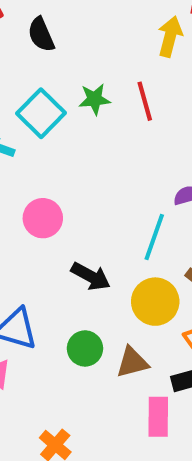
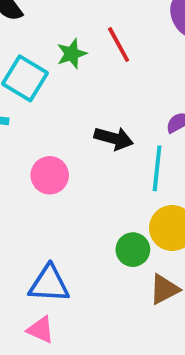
black arrow: (91, 276) -> (114, 138), moved
green circle: (85, 348) -> (133, 250), moved

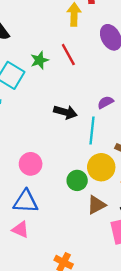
pink circle: (50, 175) -> (31, 164), moved

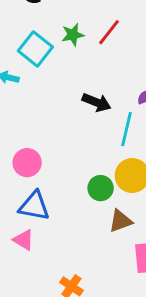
red line: (68, 55) -> (109, 32), turned 60
pink circle: (31, 164) -> (27, 163), moved

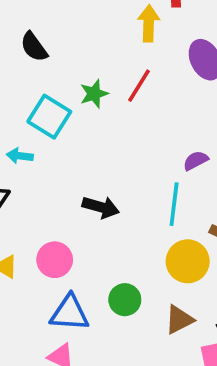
black arrow: (97, 102) -> (101, 207), moved
green circle: (101, 188) -> (125, 300), moved

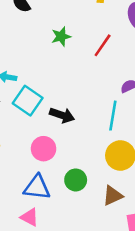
red line: (139, 86) -> (103, 45), moved
cyan square: (49, 117) -> (28, 101), moved
pink circle: (55, 260) -> (44, 149), moved

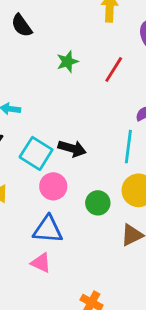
cyan square: (28, 101) -> (36, 153), moved
green circle: (76, 180) -> (98, 203), moved

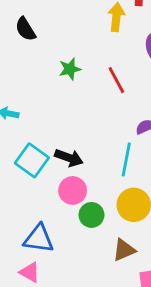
red line: (114, 70) -> (116, 80), turned -64
pink circle: (53, 186) -> (73, 190), moved

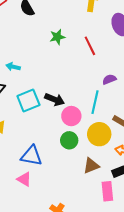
cyan square: (32, 160) -> (28, 100), turned 30
pink circle: (73, 190) -> (71, 116), moved

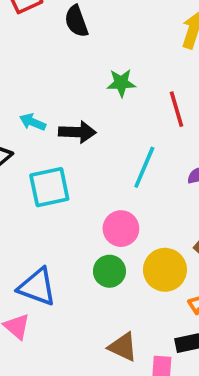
black arrow: (55, 100) -> (77, 132), moved, turned -30
cyan line: (95, 102) -> (144, 167), moved
brown triangle: (91, 166) -> (123, 347), moved, turned 36

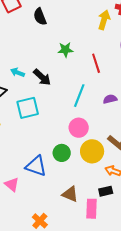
black arrow: (77, 132) -> (42, 77), turned 42
pink circle: (121, 229) -> (79, 128), moved
blue triangle: (37, 287) -> (36, 166), moved

